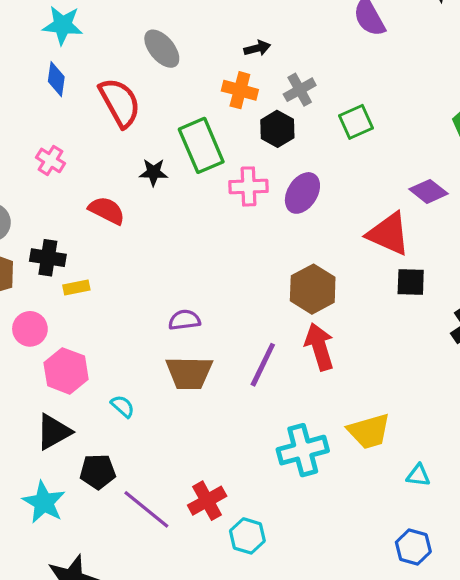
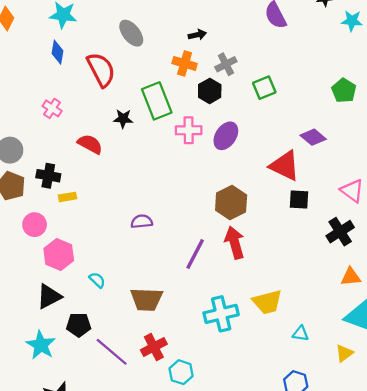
brown trapezoid: (189, 373) -> (146, 299), moved

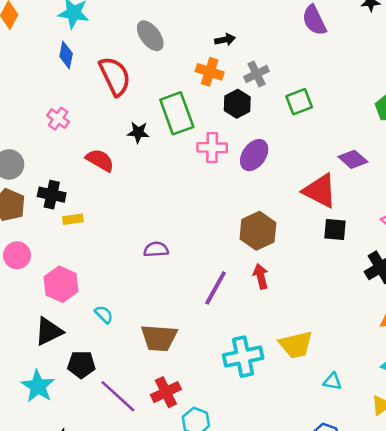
pink circle: (35, 225) -> (17, 255), moved
red arrow: (235, 243) -> (261, 276), size x0.7

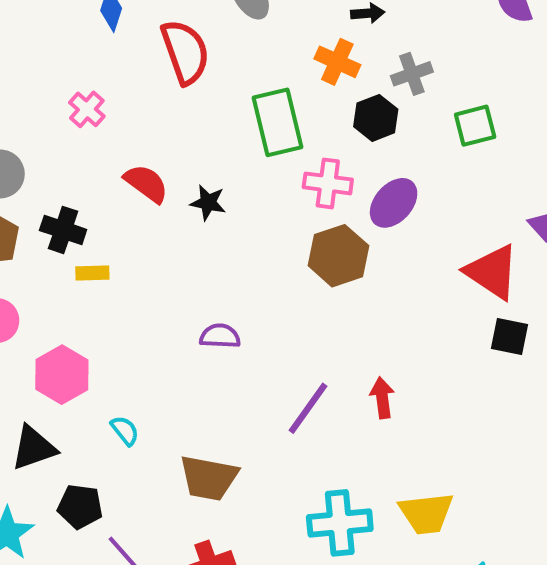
black star: (138, 132) -> (208, 203), moved
brown hexagon: (258, 231) -> (338, 256), moved

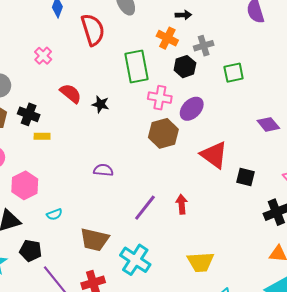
red triangle: (492, 272) -> (214, 155), moved
cyan semicircle: (125, 431) -> (54, 214), turned 105
cyan cross: (340, 523) -> (135, 260), moved, turned 36

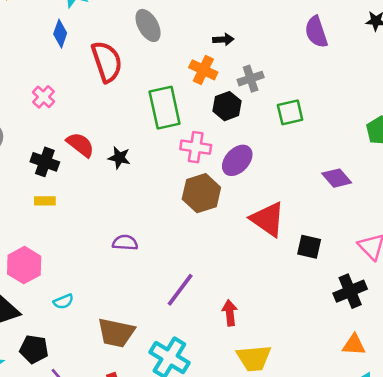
black cross: (29, 114) -> (45, 162), moved
red arrow: (182, 204) -> (230, 313), moved

